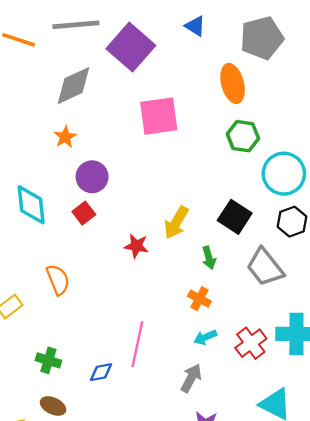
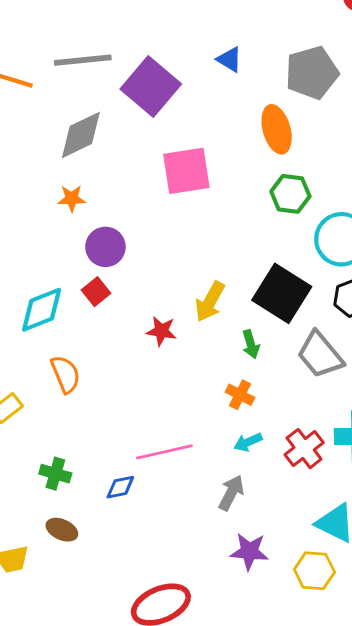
orange star: (65, 137) -> (72, 198), turned 30
cyan diamond: (31, 205) -> (42, 310), moved, turned 75
black square: (235, 217) -> (282, 293), size x1.4
pink line: (137, 344) -> (164, 452), turned 66

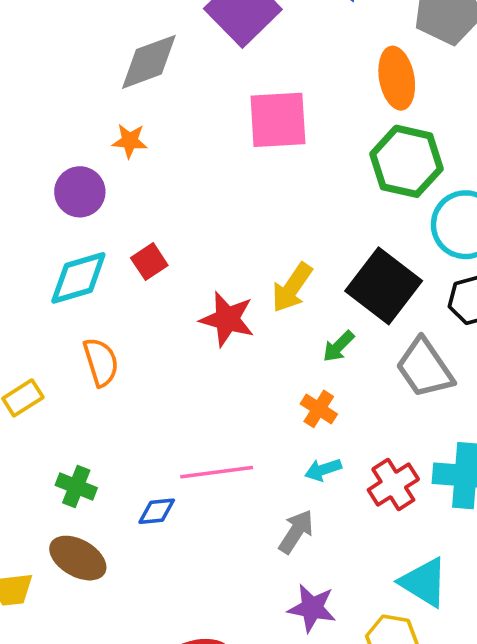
green hexagon: (290, 194) -> (407, 161), size x1.4
purple circle: (105, 247) -> (80, 192), moved
red star: (161, 331) -> (227, 319), size x1.4
green arrow: (251, 344) -> (338, 346), turned 56
brown ellipse: (62, 530) -> (78, 558), size x1.4

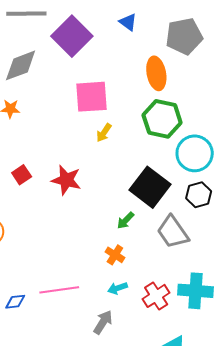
yellow arrow: (292, 288) -> (104, 133), moved, size x0.7
red star: (227, 319) -> (66, 180), moved
blue diamond: (157, 511) -> (15, 302), moved

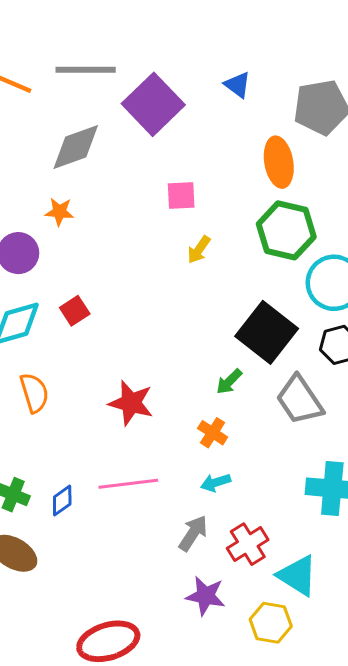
pink square: (91, 97) -> (181, 195), size x0.6
red star: (66, 180) -> (131, 403), moved
red cross: (156, 296) -> (248, 544), moved
blue diamond: (15, 302) -> (62, 500), turned -30

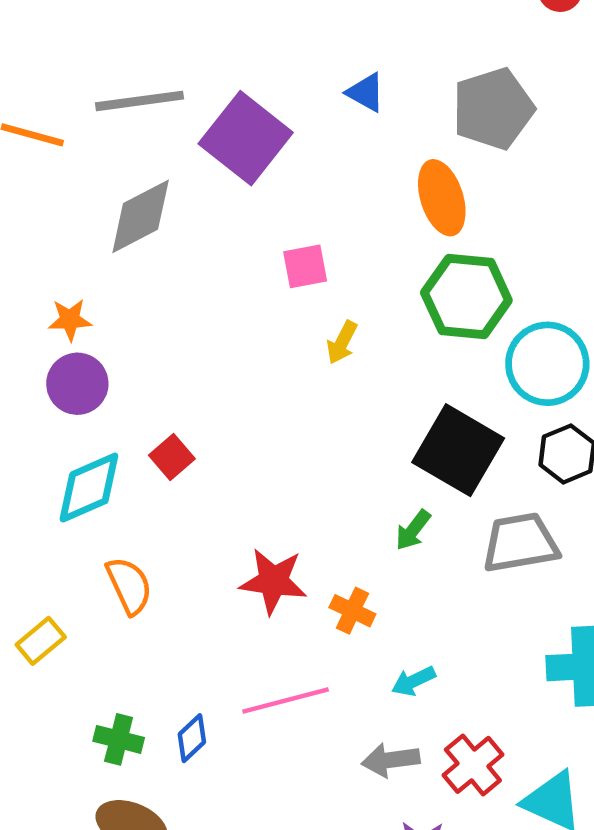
orange star: (59, 212) -> (70, 320), moved
gray trapezoid: (300, 400) -> (520, 543), turned 122
orange cross: (213, 433) -> (352, 611), moved
gray arrow: (193, 533) -> (391, 760), turned -123

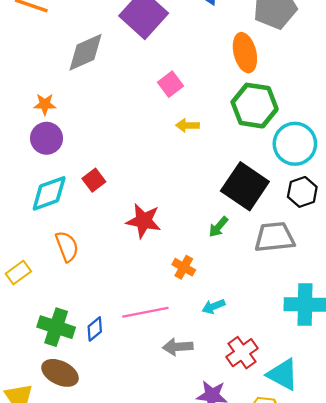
pink square: (305, 266) -> (171, 84), turned -30
yellow arrow: (342, 342) -> (187, 125), turned 60
red star: (273, 581) -> (144, 221), moved
green cross: (119, 739) -> (56, 327), size x1.4
gray arrow: (391, 760) -> (178, 347), moved

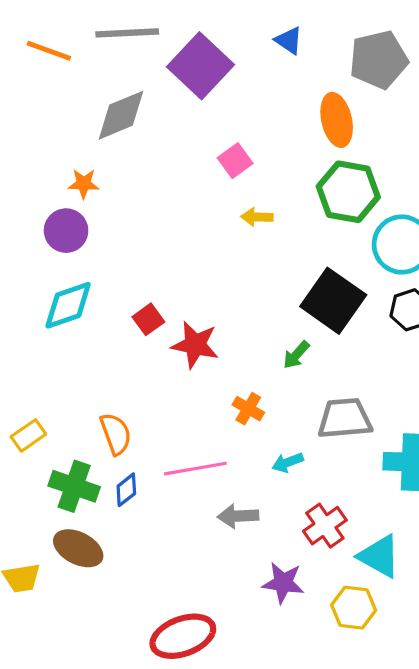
orange star: (45, 104) -> (84, 184), moved
red square: (94, 180) -> (148, 319), moved
gray trapezoid: (275, 237) -> (345, 418), moved
orange semicircle: (67, 246) -> (116, 434), moved
yellow rectangle: (18, 273) -> (28, 435), moved

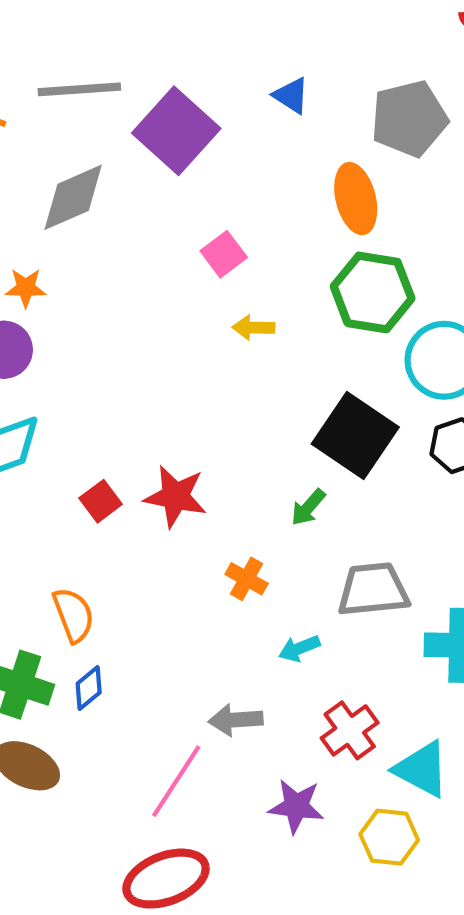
red square: (148, 319) -> (101, 501), moved
pink line: (195, 469) -> (176, 781), moved, turned -46

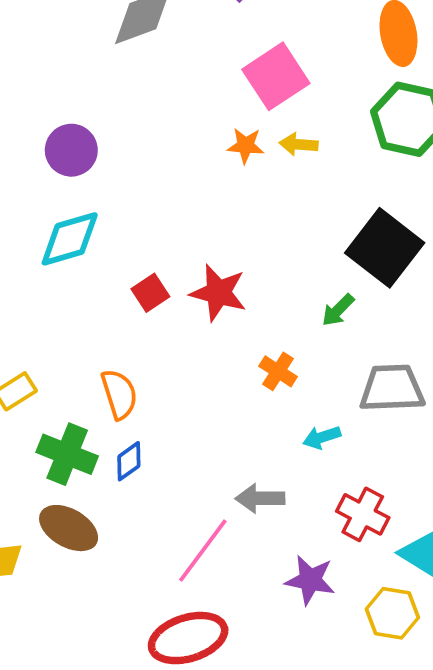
pink square: (224, 254) -> (276, 76), size x1.6
orange star: (26, 288) -> (246, 146), moved
red cross: (350, 730) -> (363, 514), turned -30

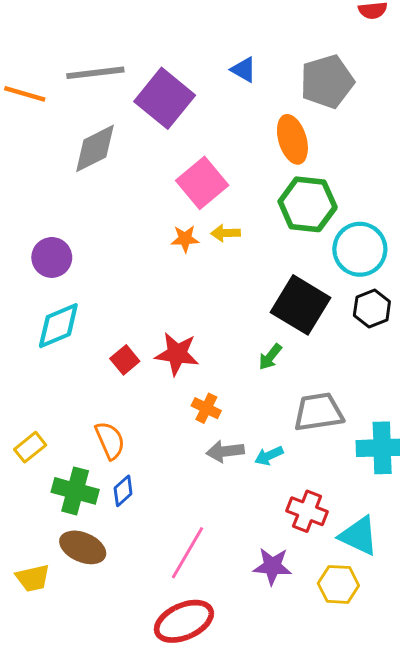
orange cross: (278, 371) -> (206, 408), moved
gray arrow: (260, 498) -> (225, 451), moved

